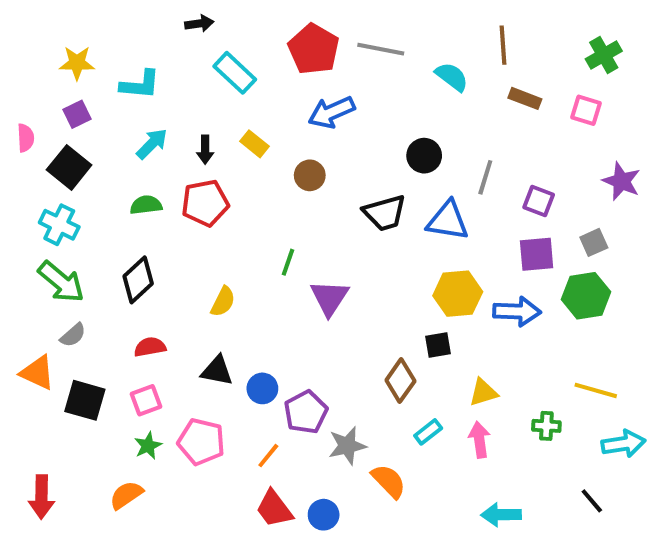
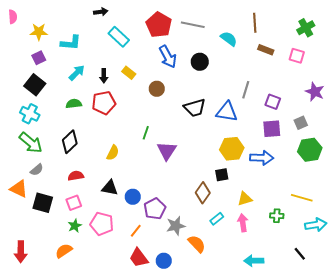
blue arrow: (331, 112) -> (168, 57), turned -95
pink semicircle: (26, 138) -> (13, 17), moved
black circle: (424, 156) -> (200, 62), moved
green hexagon: (586, 296) -> (310, 150), moved

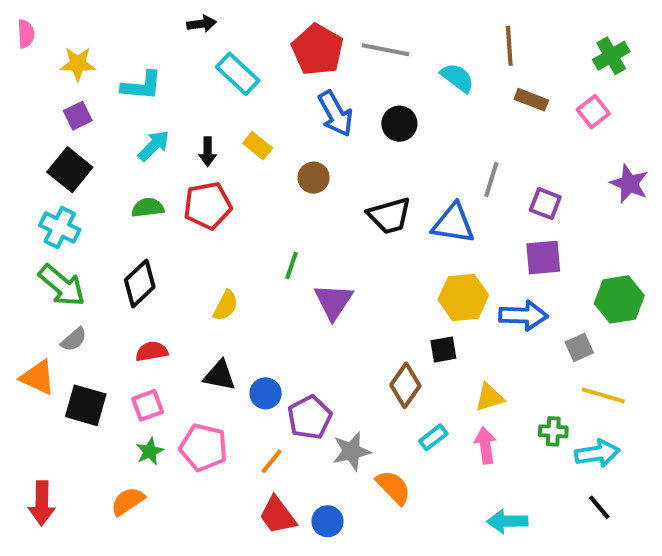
pink square: (297, 56) -> (593, 112), turned 35
gray square: (301, 123) -> (579, 347), moved
cyan arrow: (316, 225) -> (597, 453), moved

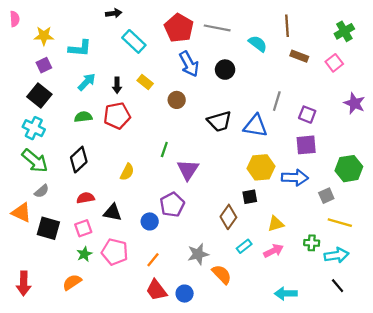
black triangle: (220, 375) -> (113, 212), moved
purple pentagon: (310, 417) -> (172, 205), moved
pink arrow: (485, 445) -> (273, 251), turned 72

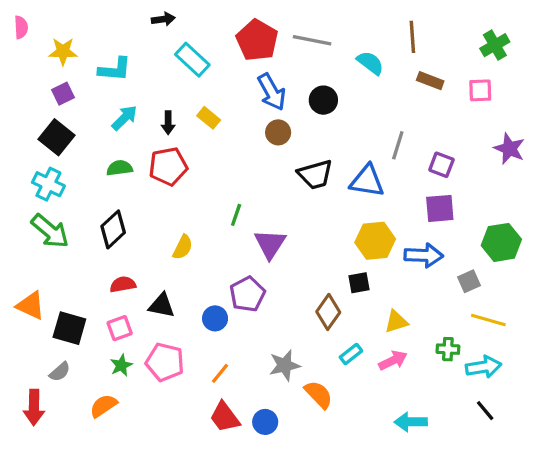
pink square: (334, 63) -> (480, 90), turned 36
brown circle: (177, 100) -> (278, 132), moved
gray semicircle: (42, 191) -> (60, 372), moved

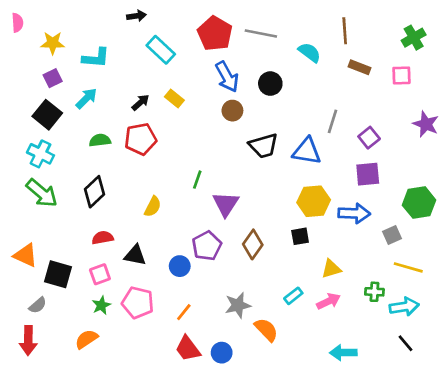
cyan arrow: (124, 118) -> (86, 98), moved
black arrow: (168, 123) -> (141, 102), turned -132
purple square: (441, 165) -> (369, 138), turned 30
brown diamond: (328, 312) -> (253, 244), moved
gray semicircle: (60, 372) -> (38, 305), moved

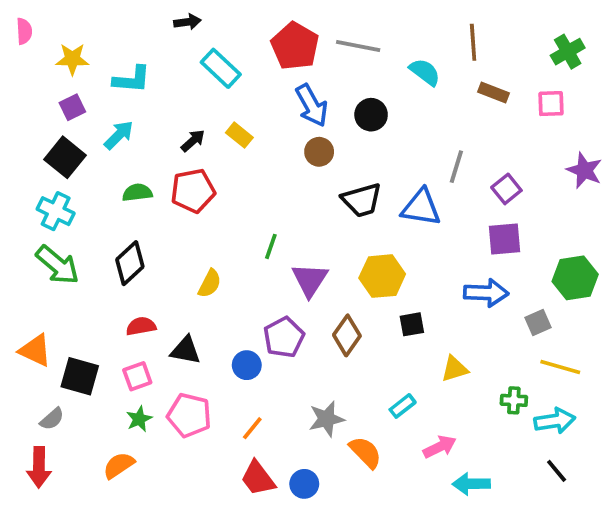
yellow hexagon: (314, 201) -> (382, 276), moved
pink arrow: (328, 301) -> (440, 447), moved

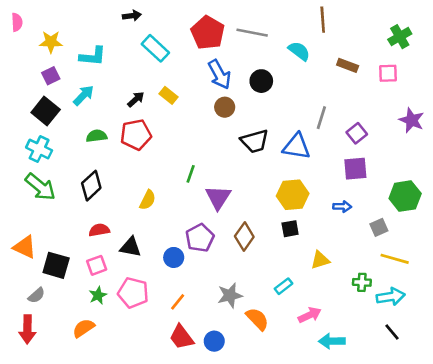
brown line: (473, 42) -> (323, 20), moved
yellow hexagon: (382, 276) -> (293, 195), moved
blue arrow: (486, 293) -> (342, 207), size x0.6

